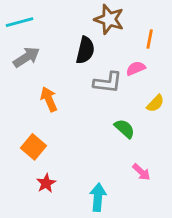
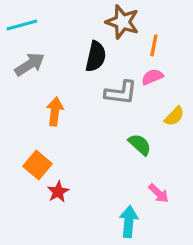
orange line: (150, 39) -> (154, 45), moved
orange arrow: (49, 99) -> (55, 111), turned 30
red star: (46, 183) -> (58, 192), moved
cyan arrow: (98, 197) -> (129, 222), moved

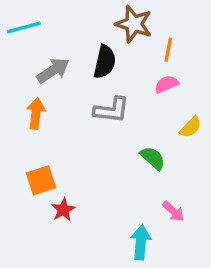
gray arrow: (30, 64) -> (53, 70), moved
gray L-shape: (121, 93) -> (112, 110), moved
orange arrow: (55, 111) -> (36, 113), moved
orange square: (38, 165) -> (41, 180), turned 32

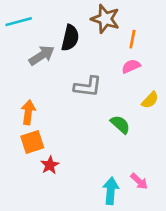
black semicircle: (105, 62) -> (70, 38), moved
orange arrow: (36, 113) -> (28, 112), moved
pink arrow: (173, 211) -> (139, 181), moved

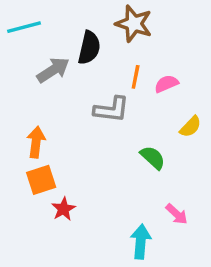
orange line: (132, 39) -> (136, 77), moved
pink arrow: (139, 181) -> (177, 214), moved

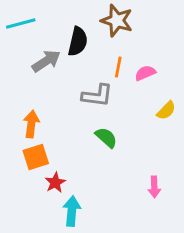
green semicircle: (153, 158) -> (106, 138), moved
pink arrow: (177, 214) -> (154, 187), turned 45
cyan arrow: (141, 242) -> (72, 211), moved

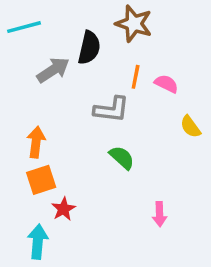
pink semicircle: (145, 73) -> (166, 84), turned 50
yellow semicircle: (166, 110) -> (190, 127), turned 100
pink arrow: (154, 187) -> (160, 214), moved
cyan arrow: (72, 211) -> (38, 242), moved

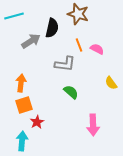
orange line: (136, 77) -> (79, 45), turned -32
yellow semicircle: (190, 127) -> (111, 83), moved
pink arrow: (160, 214) -> (93, 125), size x1.5

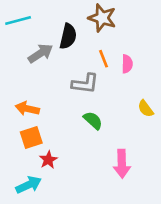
pink semicircle: (97, 49) -> (127, 64), turned 64
orange arrow: (21, 83) -> (27, 109), turned -84
cyan arrow: (22, 141) -> (29, 185), turned 60

